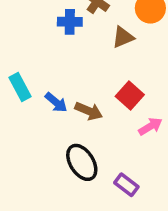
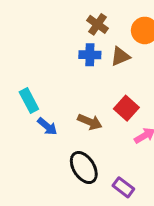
blue cross: (70, 22) -> (90, 55), moved
blue arrow: (56, 102) -> (47, 126), moved

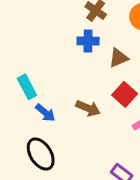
brown triangle: (120, 56) -> (119, 58), moved
black ellipse: (84, 168) -> (41, 154), moved

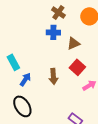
brown arrow: (88, 108) -> (53, 76), turned 63
blue arrow: (45, 113) -> (25, 79), turned -96

